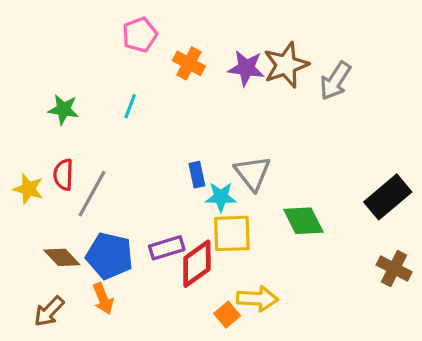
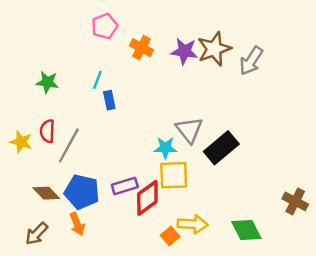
blue rectangle: (197, 175) -> (109, 100), moved
black rectangle: (388, 197) -> (221, 148), moved
green diamond: (303, 221) -> (246, 230), moved

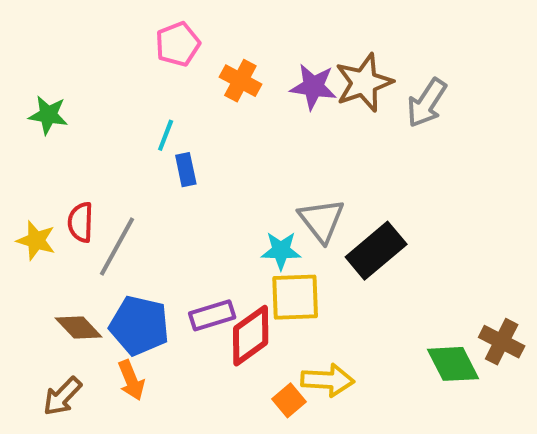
green star: (47, 82) -> (48, 115), moved
green diamond: (246, 230) -> (453, 364), moved

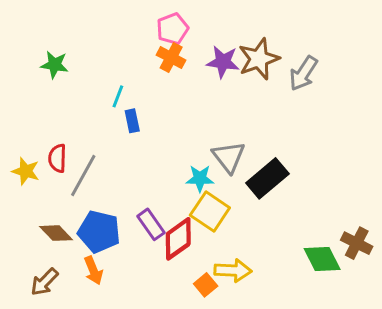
pink pentagon: (178, 44) -> (173, 29), moved
green star: (48, 115) -> (55, 65), moved
yellow square: (295, 297) -> (210, 211), turned 36
purple rectangle: (212, 315) -> (151, 224), turned 72

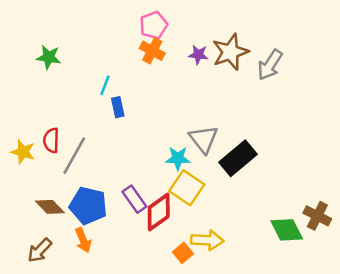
purple star: (223, 62) -> (198, 55), size x0.7

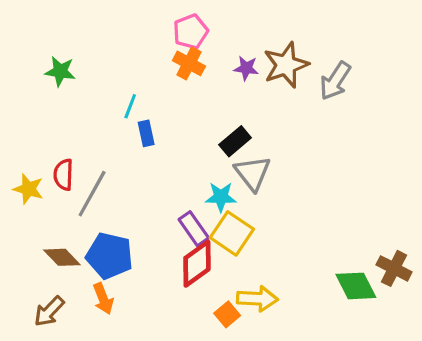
black rectangle: (238, 158) -> (235, 141), moved, size x0.7
purple rectangle: (134, 199) -> (194, 229), moved

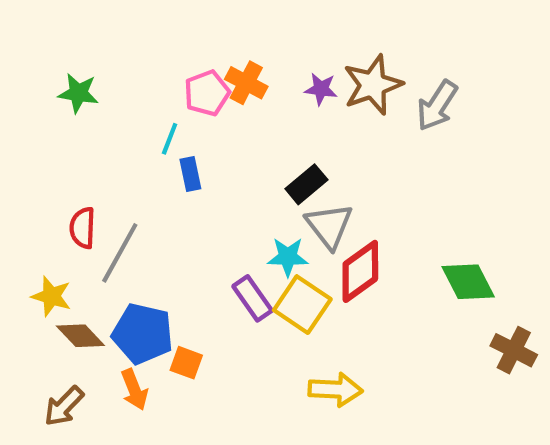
pink pentagon: (191, 32) -> (207, 93), moved
yellow star: (28, 189) -> (51, 296), moved
red diamond: (197, 264) -> (360, 271), moved
green diamond: (356, 286) -> (468, 282), moved
orange square: (227, 314) -> (186, 363), moved, turned -30

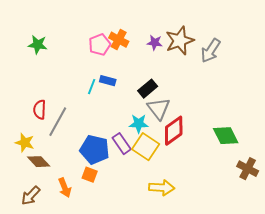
cyan line: (170, 139) -> (92, 87), moved
blue rectangle: (190, 174) -> (108, 81), moved, turned -63
blue pentagon: (143, 334) -> (95, 150), moved

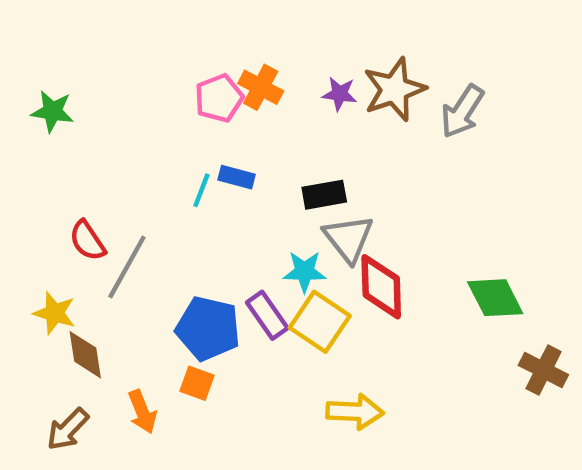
green star: (38, 45) -> (52, 111), moved
black rectangle: (148, 89) -> (324, 195), turned 30
red semicircle: (40, 110) -> (87, 241), turned -36
red diamond: (174, 131) -> (381, 287), turned -56
brown diamond: (39, 162) -> (85, 355), turned 35

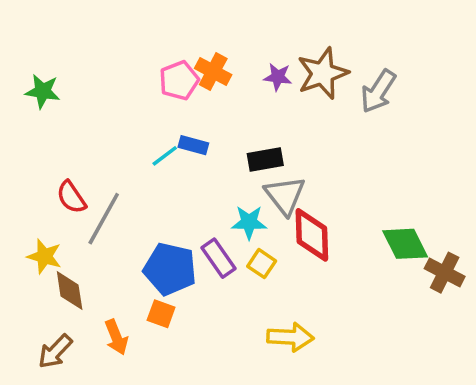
cyan line: (201, 190) -> (165, 156), turned 32
yellow square: (320, 322) -> (262, 264), size x0.6
brown cross: (543, 370) -> (445, 273), moved

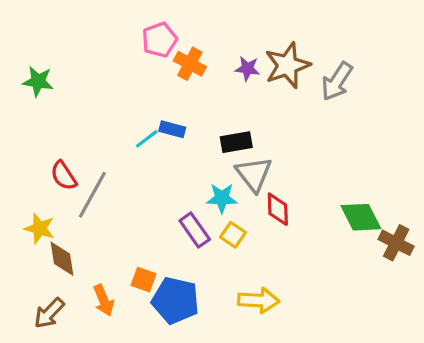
pink pentagon: (179, 81) -> (159, 40), moved
red diamond: (312, 235) -> (278, 209), size x0.7
blue pentagon: (170, 269) -> (175, 300), moved

